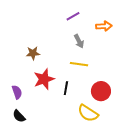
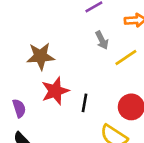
brown star: (33, 53) -> (41, 56), size x1.5
yellow line: (79, 64) -> (126, 58), moved, turned -42

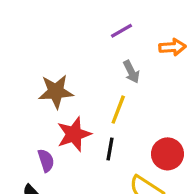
yellow line: (126, 58) -> (118, 110), moved, turned -35
purple semicircle: (19, 108) -> (46, 160), moved

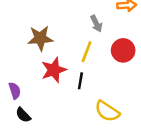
red circle: (167, 154) -> (123, 50), moved
purple semicircle: (46, 160) -> (15, 91), moved

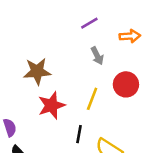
yellow line: (87, 52) -> (92, 99), moved
black line: (80, 81) -> (79, 134), moved

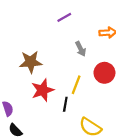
purple line: (89, 23) -> (64, 17), moved
black line: (79, 134) -> (65, 104), moved

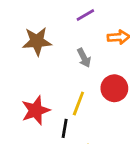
purple line: (64, 17) -> (85, 15), moved
brown star: (31, 62) -> (37, 41), moved

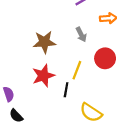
brown star: (37, 41) -> (44, 42), moved

